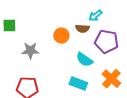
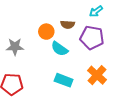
cyan arrow: (95, 15) -> (96, 11), moved
cyan semicircle: (84, 60) -> (59, 49), moved

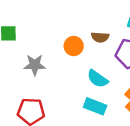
cyan semicircle: (59, 49) -> (98, 79), moved

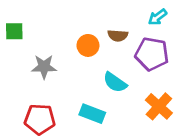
cyan rectangle: (95, 106) -> (92, 114), moved

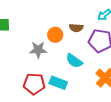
gray star: (44, 67) -> (38, 50), moved
red pentagon: (40, 119) -> (34, 84), moved

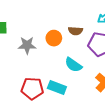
gray star: (38, 50) -> (27, 45), moved

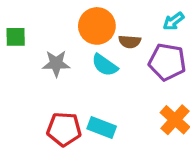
orange circle: (54, 38) -> (97, 26), moved, size x1.5
cyan semicircle: (73, 65) -> (105, 65), moved

